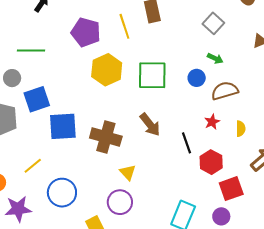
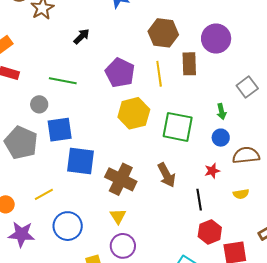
green arrow: (215, 58) -> (221, 111), moved, turned 42
red star: (212, 122) -> (212, 171), moved
yellow semicircle: (241, 129) -> (241, 194), moved, turned 70
red hexagon: (211, 162) -> (210, 232), moved
yellow triangle: (128, 172) -> (118, 216), moved

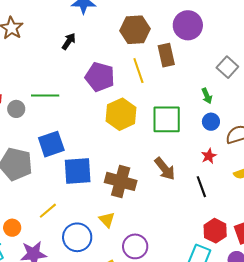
black arrow: (82, 36) -> (69, 41), moved
gray circle: (39, 104) -> (16, 109), moved
yellow triangle: (118, 216) -> (107, 220), moved
red hexagon: (210, 232) -> (215, 231), moved

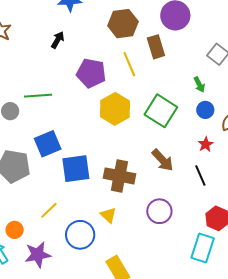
green square: (167, 119) -> (161, 111), turned 36
purple circle: (135, 246) -> (159, 211), moved

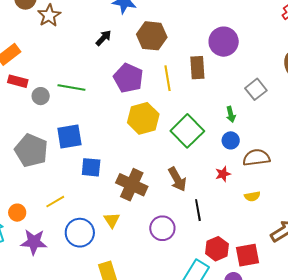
brown hexagon: (123, 24) -> (152, 36), moved
blue square: (76, 169) -> (91, 167), size x0.7
black line: (200, 175) -> (198, 210), moved

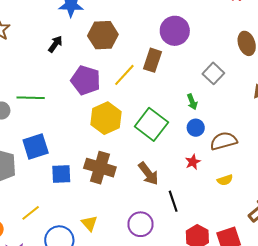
brown rectangle: (197, 68) -> (153, 60), turned 30
yellow line: (167, 78) -> (124, 75), turned 60
brown cross: (132, 185) -> (100, 168), moved

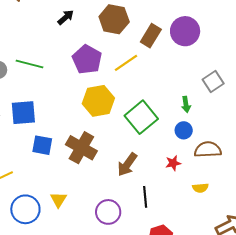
brown rectangle: (153, 60) -> (151, 36), moved
brown arrow: (148, 174) -> (127, 164), turned 60

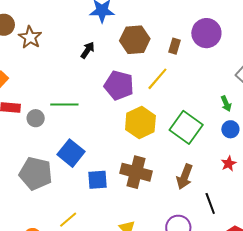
brown rectangle: (151, 36) -> (175, 46), size x0.7
blue square: (23, 113) -> (71, 153), turned -32

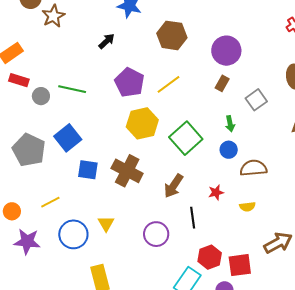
brown hexagon: (135, 40) -> (172, 35), moved
brown rectangle: (175, 46) -> (222, 83), moved
red star: (229, 164) -> (216, 192), moved

